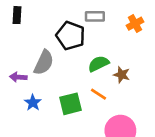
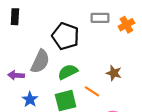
gray rectangle: (95, 16) -> (100, 18), moved
green semicircle: (99, 64) -> (68, 72), moved

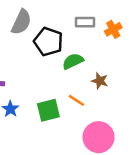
gray semicircle: (40, 61) -> (21, 22), moved
green semicircle: (68, 72) -> (73, 61), moved

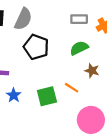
black pentagon: (48, 42) -> (36, 47), moved
green semicircle: (73, 61) -> (79, 48), moved

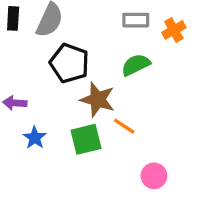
brown star: (92, 71) -> (98, 100), moved, size x1.5
pink circle: (91, 120) -> (154, 176), size x0.6

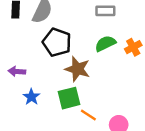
orange cross: (174, 30) -> (133, 47), moved
orange line: (124, 126) -> (88, 115), moved

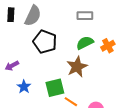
brown star: (77, 69) -> (77, 67), moved, turned 30
purple arrow: (17, 71) -> (12, 66), turned -32

